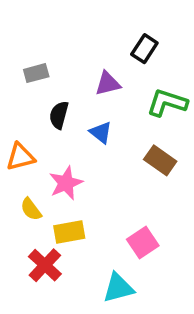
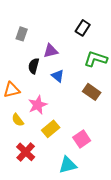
gray rectangle: (36, 73) -> (22, 34), moved, turned -56
purple triangle: (108, 84) -> (51, 51), moved
yellow rectangle: (69, 232) -> (51, 129), moved, turned -30

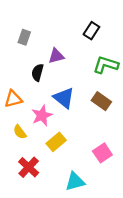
blue triangle: (58, 76) -> (64, 98), moved, size x1.5
pink square: (82, 139) -> (102, 153), moved

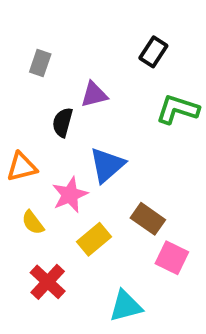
blue triangle: (64, 98) -> (107, 165), turned 40
brown rectangle: (101, 101) -> (148, 219), moved
pink square: (102, 153) -> (172, 258), turned -30

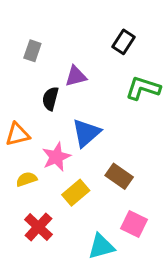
yellow semicircle: (33, 223) -> (26, 179), turned 108
pink square: (172, 258) -> (134, 224), moved

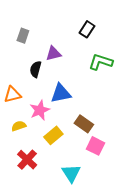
blue triangle: (86, 133) -> (61, 93), turned 30
pink square: (134, 224) -> (95, 146), moved
cyan triangle: (101, 246) -> (71, 173), turned -48

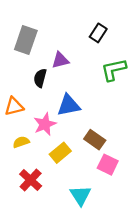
gray rectangle: (23, 36) -> (26, 40), size x1.6
green L-shape: (101, 62) -> (114, 70), turned -30

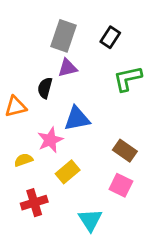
gray rectangle: (26, 40) -> (64, 36), moved
orange triangle: (14, 106) -> (16, 107), moved
brown rectangle: (95, 140) -> (125, 151), moved
red cross: (31, 180) -> (34, 203), turned 30

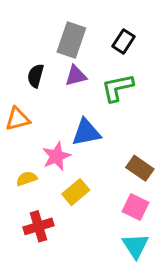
green L-shape: (128, 79) -> (118, 88), moved
black semicircle: (45, 88) -> (36, 76), moved
cyan triangle: (90, 220) -> (135, 246), moved

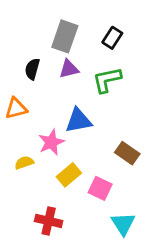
pink square: (135, 207) -> (100, 188), moved
red cross: (39, 226) -> (49, 221), moved, turned 30

